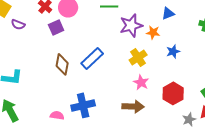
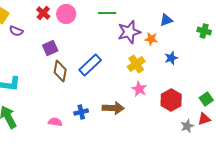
purple square: (56, 27) -> (50, 48), moved
blue cross: (83, 105) -> (81, 112), size x0.6
brown arrow: (133, 106) -> (113, 108), moved

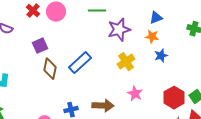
orange star: (151, 39) -> (152, 37), moved
pink star: (139, 89) -> (135, 94), moved
red hexagon: (171, 100) -> (174, 98), moved

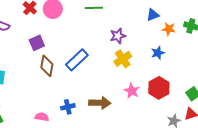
purple star: (119, 30) -> (118, 36), moved, size x0.7
orange star: (152, 37) -> (169, 29), moved
red hexagon: (174, 98) -> (159, 88), moved

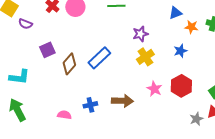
purple square: (37, 43) -> (47, 50), moved
brown diamond: (47, 66) -> (69, 64), turned 30

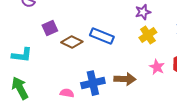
blue rectangle: (99, 58) -> (102, 36), turned 65
brown diamond: (69, 64) -> (72, 42), turned 75
blue cross: (90, 105) -> (93, 83), size x1.6

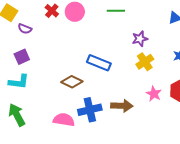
purple square: (50, 28) -> (22, 57), moved
brown diamond: (72, 42) -> (72, 82), moved
pink semicircle: (67, 93) -> (64, 120), size x1.5

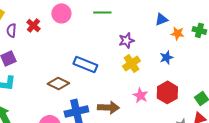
red cross: (52, 11) -> (33, 25), moved
purple semicircle: (25, 29) -> (11, 30), turned 72

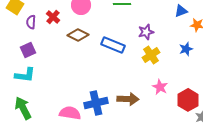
blue rectangle: (85, 64) -> (113, 45), moved
brown diamond: (58, 83) -> (78, 35), moved
red hexagon: (167, 92) -> (188, 100), moved

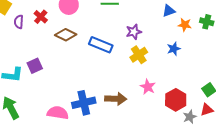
purple square: (28, 50) -> (35, 66), moved

